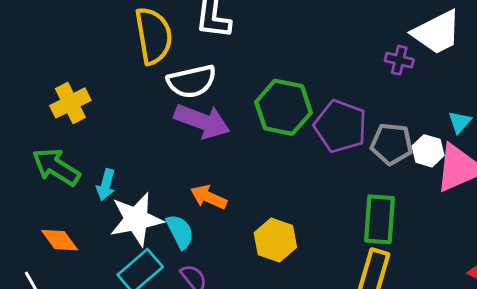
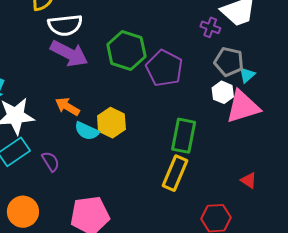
gray pentagon: (392, 144) -> (229, 62), moved
cyan semicircle: (180, 232) -> (87, 131), moved, turned 135
yellow hexagon: (275, 240) -> (111, 123), moved

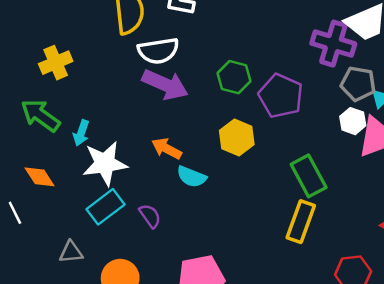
purple cross: (210, 27) -> (333, 44), size x1.8
green hexagon: (126, 51) -> (234, 77), size x0.7
yellow hexagon: (111, 123) -> (237, 137), moved
green rectangle: (184, 136) -> (309, 176), turned -36

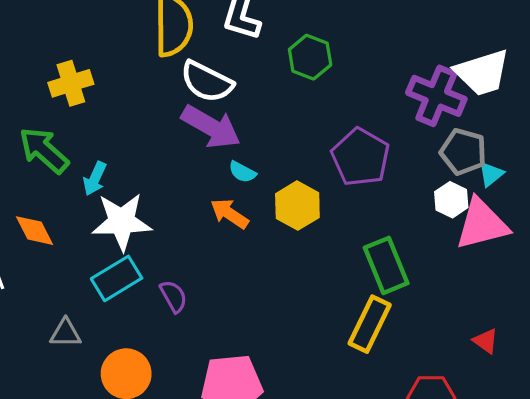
white semicircle: (158, 51) -> (207, 82), turned 30
green hexagon: (234, 77) -> (310, 57), moved
orange arrow: (167, 149) -> (229, 214), moved
cyan semicircle: (192, 177) -> (242, 172), moved, size x0.7

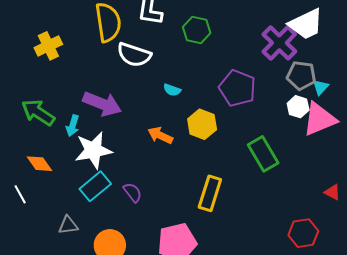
yellow cross: (71, 83) -> (48, 46), moved
purple cross: (436, 96) -> (279, 43), turned 30
purple arrow: (211, 127) -> (102, 104), moved
cyan semicircle: (242, 172) -> (172, 90), moved
yellow rectangle: (370, 324) -> (210, 193), moved

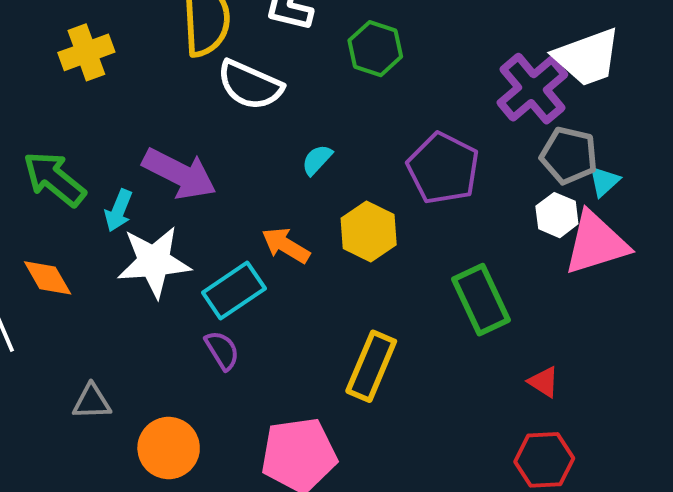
cyan semicircle: (172, 90) -> (317, 160), turned 108
cyan rectangle: (95, 186) -> (234, 291), moved
red triangle: (332, 192) -> (544, 382), moved

